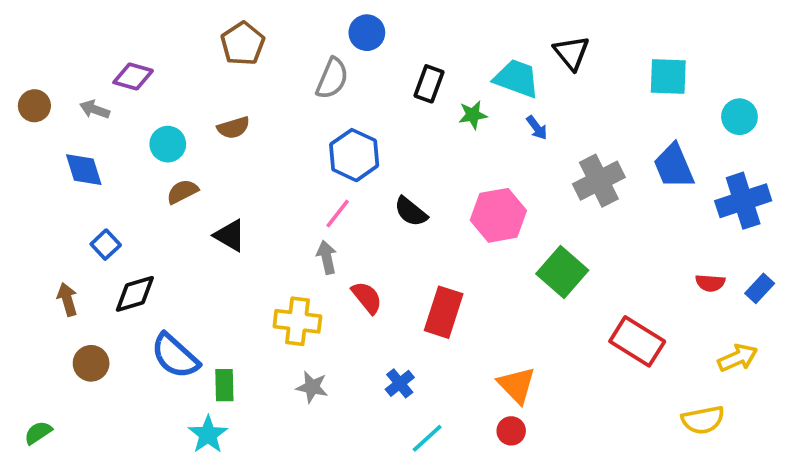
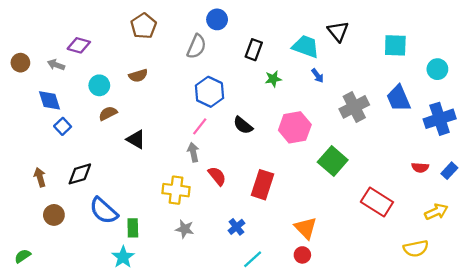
green star: (473, 115) -> (273, 79), moved
blue square: (106, 245) -> (63, 126), moved

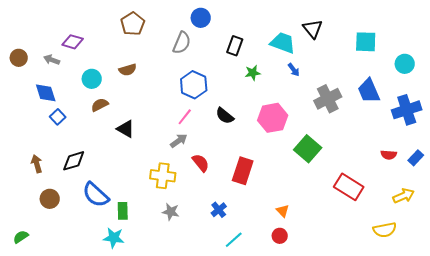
gray arrow: (193, 152) -> (179, 141), turned 66
orange triangle: (306, 228) -> (283, 211), size x0.6
cyan star: (123, 257) -> (114, 238), turned -30

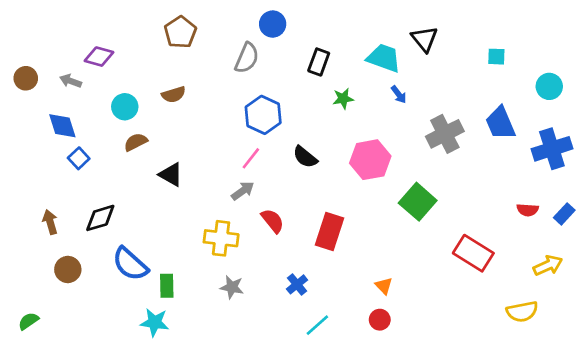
cyan square: (366, 42) -> (496, 57), size x0.6

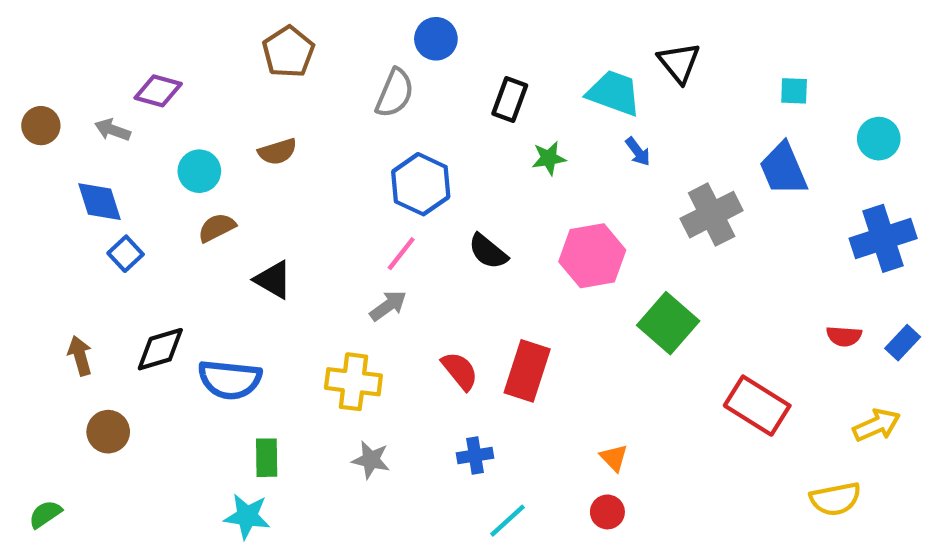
blue trapezoid: (500, 123) -> (783, 169), moved
red semicircle: (273, 221) -> (460, 371), moved
blue semicircle: (130, 264) -> (230, 380), moved, turned -36
blue cross: (297, 284) -> (475, 456), turned 30

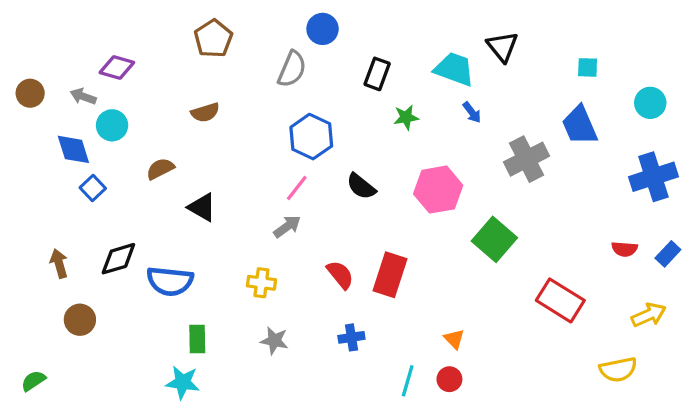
cyan circle: (199, 171) -> (112, 125), moved
yellow cross: (353, 382) -> (261, 283), size x0.7
cyan line: (508, 521) -> (408, 381), moved, turned -32

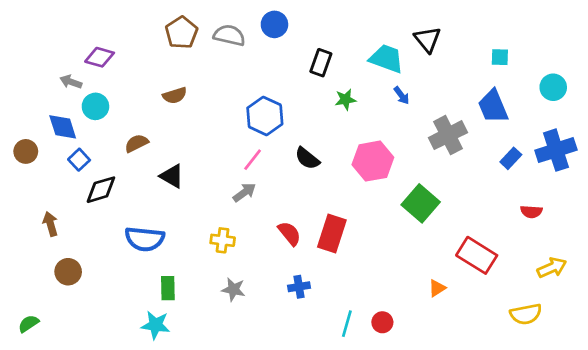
gray semicircle: (292, 69) -> (229, 35), moved, turned -100
brown circle: (30, 93) -> (26, 151), moved
blue rectangle: (668, 254) -> (511, 158), moved
black diamond: (118, 259) -> (101, 190), moved
orange triangle: (454, 339) -> (437, 288), moved, turned 42

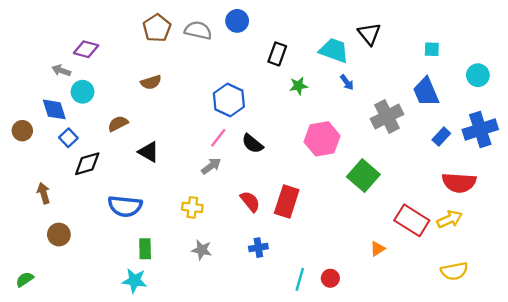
black semicircle: (307, 158) -> (252, 144), moved
red semicircle: (531, 212) -> (459, 183), size x1.8
yellow arrow: (552, 268) -> (450, 219), moved

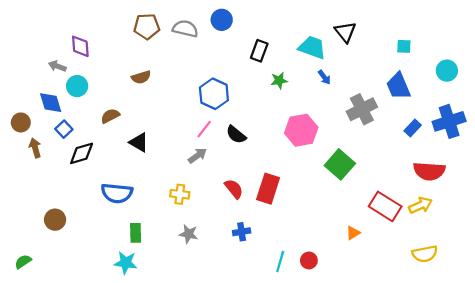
brown pentagon: (157, 28) -> (147, 26), turned 30
purple diamond: (86, 49) -> (80, 46), turned 70
brown arrow: (44, 193) -> (35, 148), moved

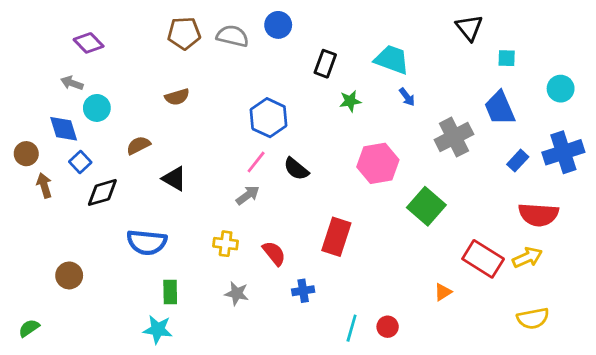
black triangle: (345, 32) -> (469, 28), moved
purple diamond: (80, 46) -> (89, 43), moved, turned -40
red semicircle: (234, 189) -> (274, 253), moved

